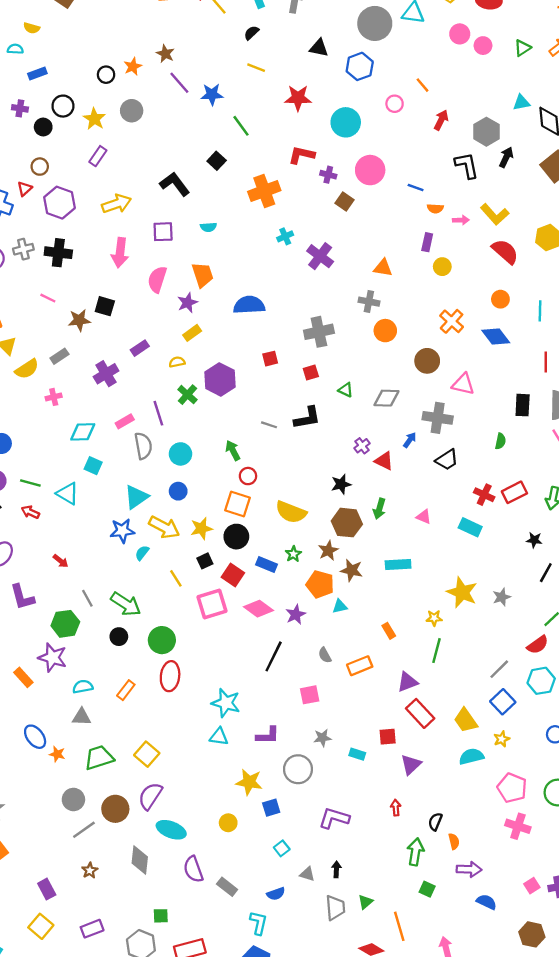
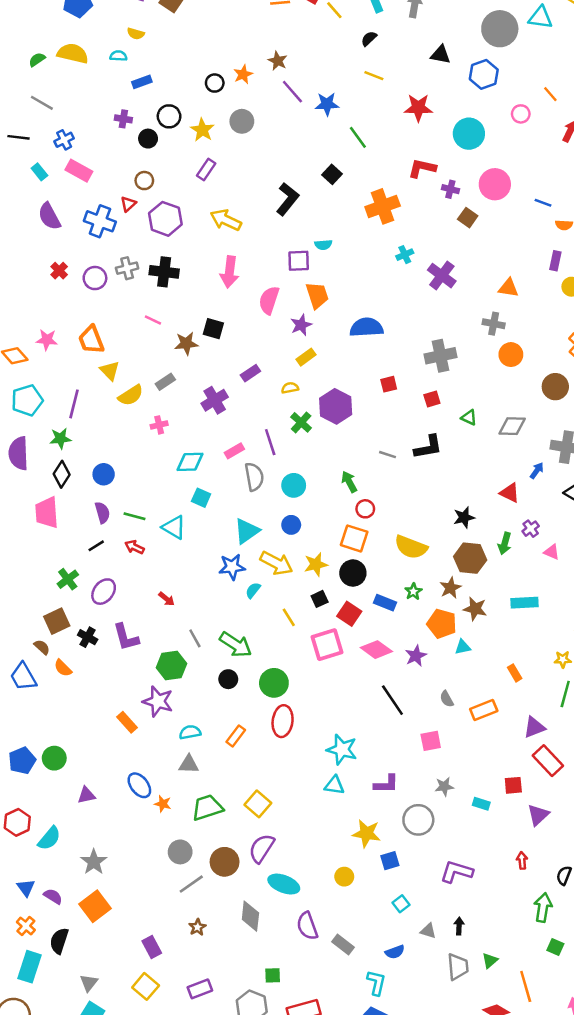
black L-shape: (175, 184) -> (287, 199), turned 76
yellow arrow: (116, 204) -> (226, 220), turned -136
purple square: (163, 232) -> (299, 261), moved
purple cross: (362, 446) -> (531, 529), moved
black line: (274, 656) -> (392, 700), turned -60

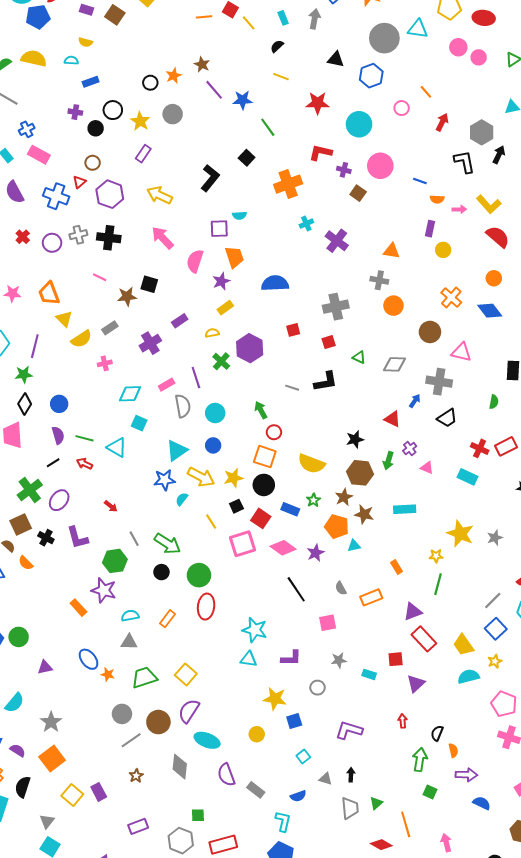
pink arrow: (229, 272) -> (162, 238), turned 130
green cross: (68, 579) -> (30, 490), size x1.4
gray circle: (418, 820) -> (318, 688), size x0.6
yellow square: (146, 986) -> (72, 795), moved

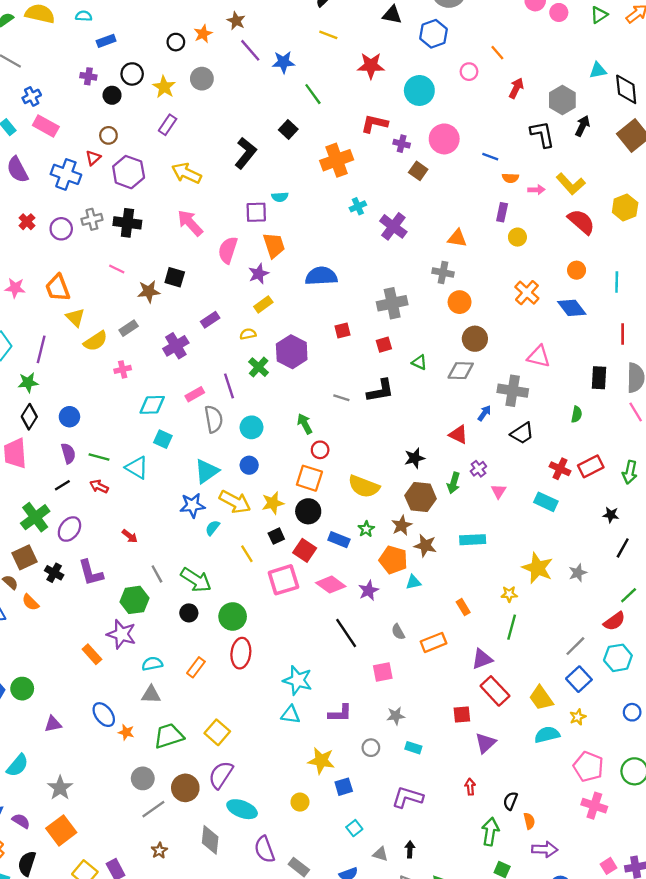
brown circle: (430, 332) -> (475, 339), moved
pink triangle: (427, 468) -> (499, 491), turned 40
cyan rectangle: (369, 674) -> (413, 748), moved

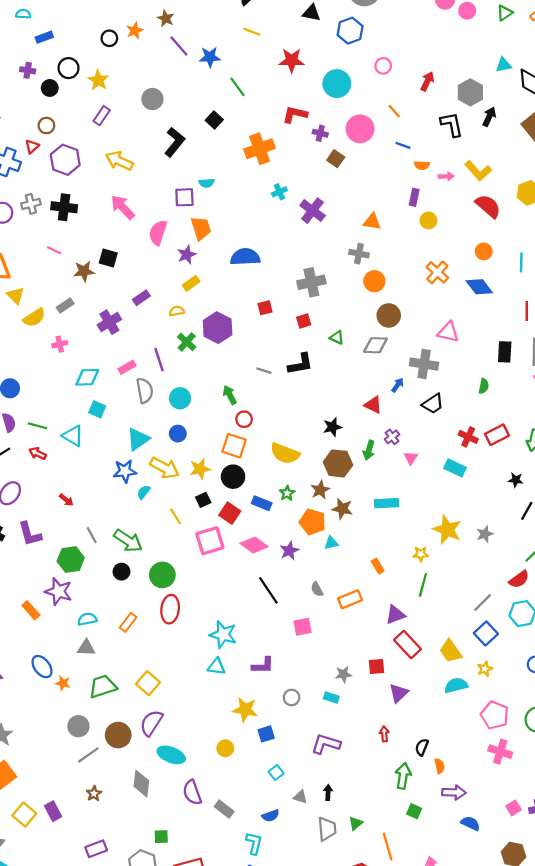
orange line: (497, 53) -> (394, 111), moved
gray circle: (202, 79) -> (152, 99), moved
gray star: (396, 716) -> (343, 674), moved

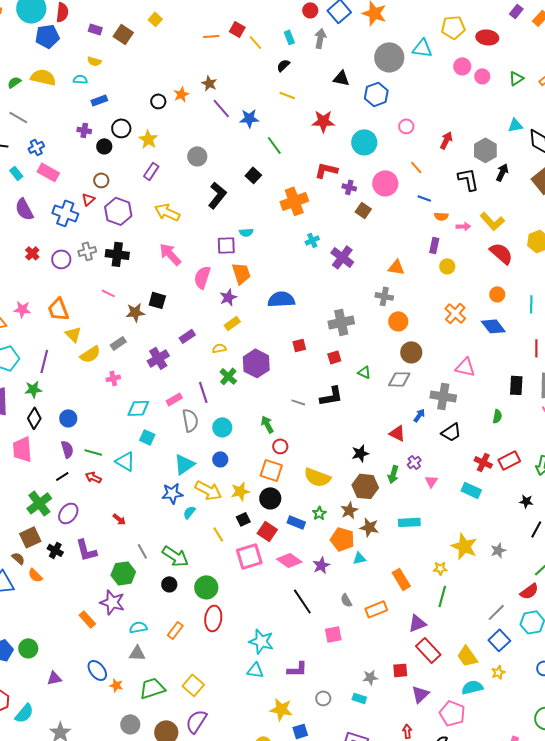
orange rectangle: (378, 566) -> (401, 579), size x1.5
pink pentagon: (495, 715) -> (452, 713), moved

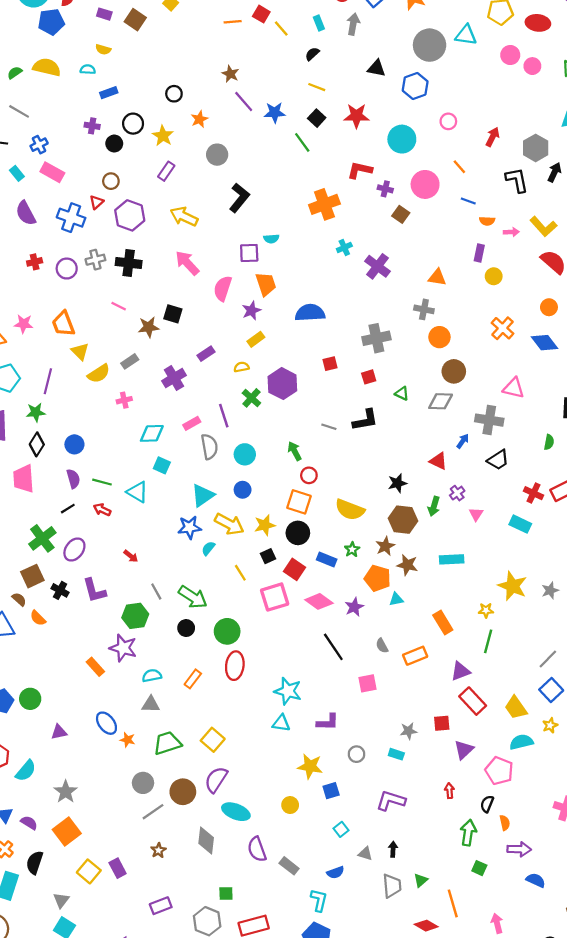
orange star: (181, 94) -> (199, 119), moved
black square: (253, 175) -> (317, 118), moved
red cross: (32, 253) -> (35, 262), turned 32

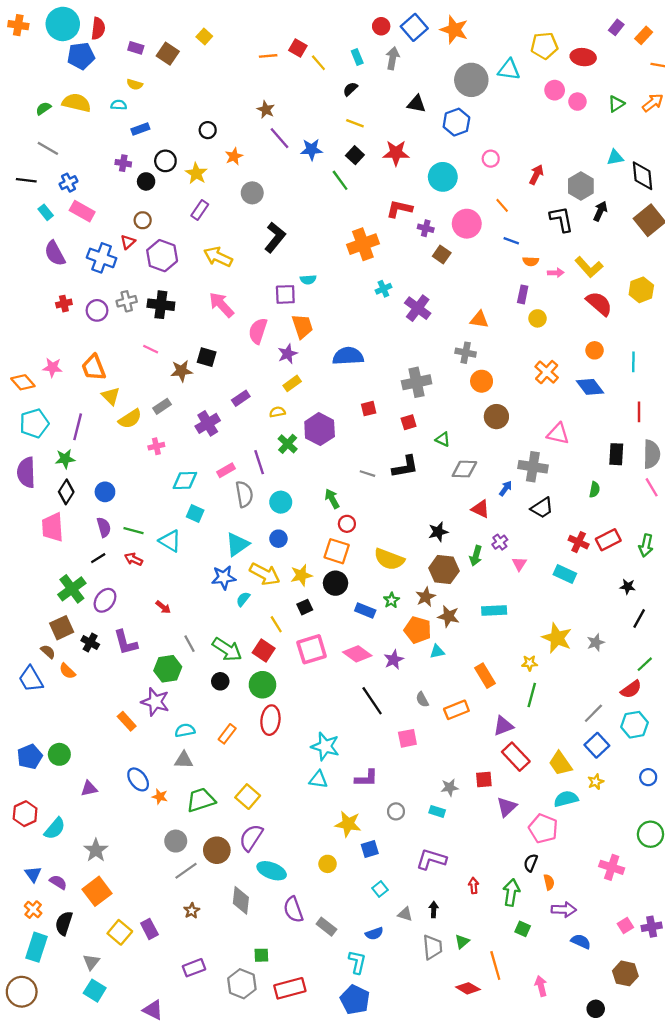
gray diamond: (441, 401) -> (464, 469), moved
red square: (295, 569) -> (264, 650), moved
red arrow: (449, 791) -> (474, 886), moved

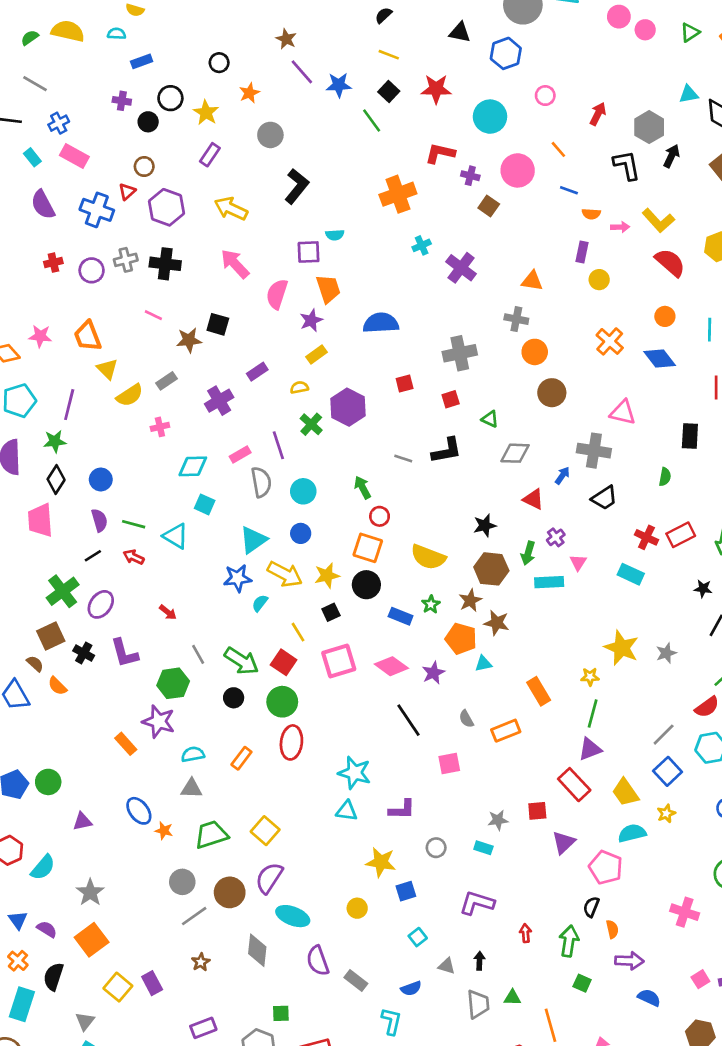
cyan rectangle: (494, 611) -> (549, 582), moved
purple triangle: (503, 726) -> (590, 749), moved
green triangle: (462, 941) -> (512, 998), turned 42

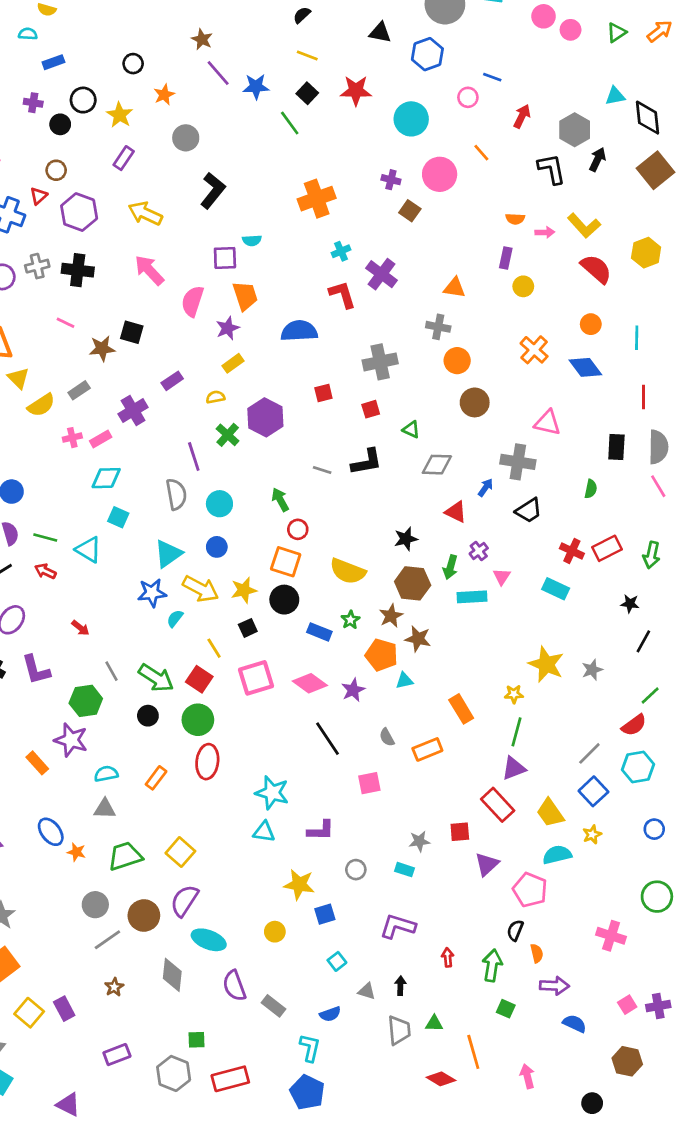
red L-shape: (440, 153) -> (342, 294), moved, turned 60
blue line: (569, 190) -> (492, 77), moved
pink rectangle: (240, 455) -> (101, 439), moved

